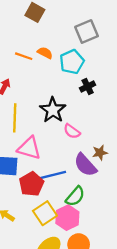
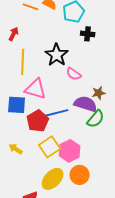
black cross: (88, 86) -> (88, 34), turned 32
purple semicircle: (85, 165) -> (86, 104), turned 150
green semicircle: (75, 196) -> (96, 119), moved

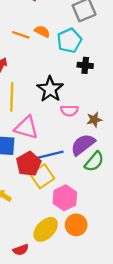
pink semicircle: (74, 74) -> (69, 111), turned -35
brown star: (99, 93) -> (94, 120), moved
purple semicircle: (86, 104) -> (83, 145), turned -55
yellow square: (50, 147) -> (42, 176), moved

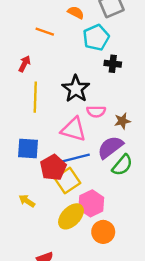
orange semicircle: (42, 31) -> (76, 12), moved
pink triangle: (26, 128) -> (73, 129), moved
yellow ellipse: (46, 229) -> (71, 216), moved

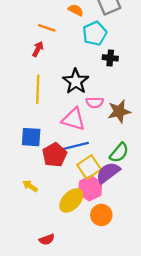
red arrow: (25, 64) -> (38, 49), moved
brown star: (122, 121) -> (119, 111), size x1.5
purple semicircle: (110, 147) -> (108, 173), moved
yellow square: (67, 181) -> (89, 167), moved

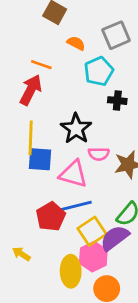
red arrow: (38, 49) -> (31, 90), size x1.6
blue square: (31, 137) -> (40, 159), moved
yellow ellipse: (71, 201) -> (71, 271), turned -45

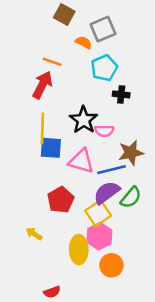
gray square: (116, 35) -> (103, 29), moved
pink semicircle: (99, 154) -> (104, 131), moved
blue line: (76, 206) -> (111, 170), moved
purple semicircle: (115, 238) -> (107, 193), moved

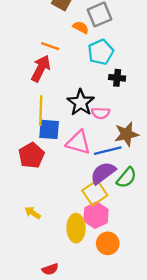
red pentagon: (61, 200) -> (31, 155), moved

